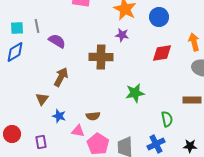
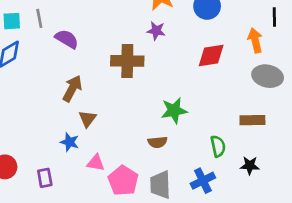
brown triangle: (42, 99) -> (87, 119), moved
brown semicircle: (93, 116) -> (158, 142), moved
black star: (190, 146) -> (250, 166), moved

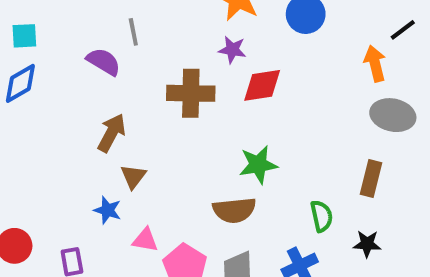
black line: (274, 17) -> (403, 30), turned 54
gray line: (39, 18) -> (133, 32), moved
red diamond: (211, 55) -> (262, 85), moved
brown rectangle: (252, 120) -> (371, 178), turned -75
brown semicircle: (158, 142) -> (234, 210), size x1.5

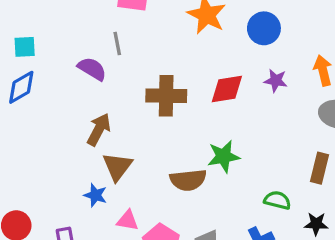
purple star: (232, 50) -> (276, 81), moved
brown triangle: (133, 176) -> (117, 167), size x1.4
brown semicircle: (234, 210) -> (188, 180), moved
green semicircle: (322, 216) -> (277, 200), turned -64

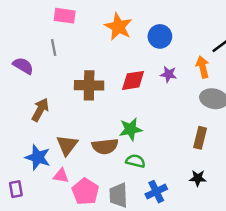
purple semicircle: (92, 69) -> (23, 66), moved
brown triangle: (117, 167) -> (67, 145), moved
blue star: (95, 195) -> (38, 157), size x1.5
green semicircle: (277, 200) -> (135, 161), moved

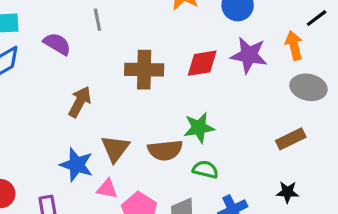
purple star: (168, 74) -> (249, 55), size x1.6
brown rectangle: (200, 138) -> (291, 139), turned 50

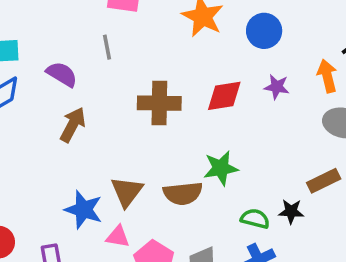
purple star: (249, 55) -> (277, 87), size x0.6
brown arrow: (80, 102) -> (73, 125), moved
green semicircle: (205, 169) -> (255, 219), moved
black star: (288, 192) -> (291, 211), moved

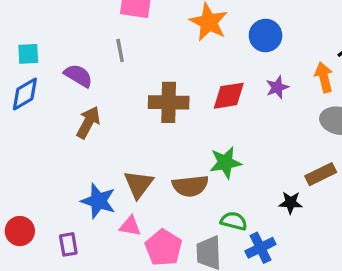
purple star: (277, 87) -> (277, 87), turned -30
green semicircle: (255, 219) -> (234, 221), moved

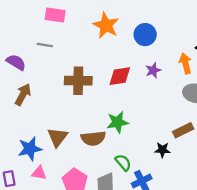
gray line: (120, 51) -> (45, 45), turned -70
blue star: (98, 201) -> (30, 149), turned -30
green semicircle: (234, 221) -> (123, 163), turned 36
pink triangle: (130, 226) -> (39, 173), moved

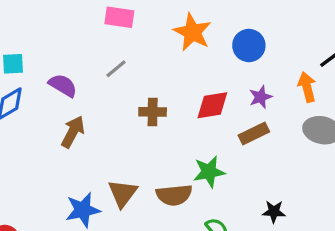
gray line: (45, 45) -> (116, 69), moved, turned -49
brown cross: (78, 81) -> (153, 112), size x0.7
brown rectangle: (183, 130) -> (254, 134), moved

